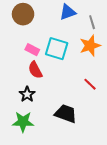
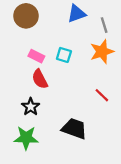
cyan square: (57, 49) -> (64, 55), size x0.6

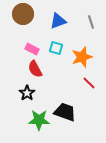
blue triangle: (77, 14) -> (58, 21), moved
orange star: (102, 52) -> (82, 57), moved
green star: (26, 138) -> (39, 120), moved

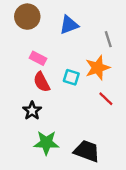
gray line: (91, 22) -> (108, 39), moved
cyan square: (56, 48) -> (71, 77), moved
black trapezoid: (65, 112) -> (87, 151), moved

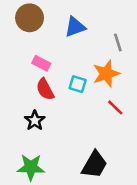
green star: (46, 143) -> (31, 167), moved
black trapezoid: (87, 151) -> (94, 165), turned 100

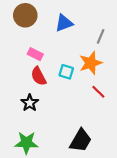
gray line: (118, 42) -> (101, 36), turned 40

